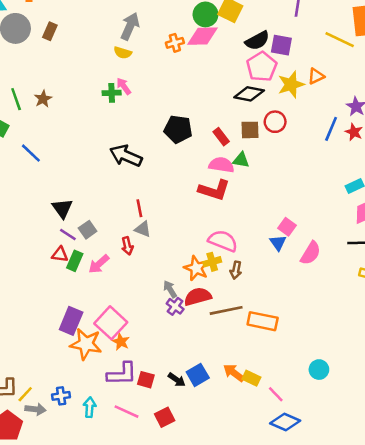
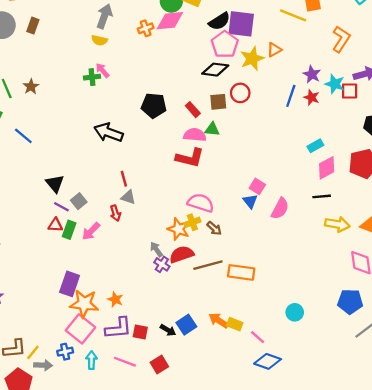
purple square: (281, 45) -> (241, 24), size x1.4
brown arrow: (236, 270) -> (214, 228), turned -56
pink square: (111, 323) -> (80, 329), moved

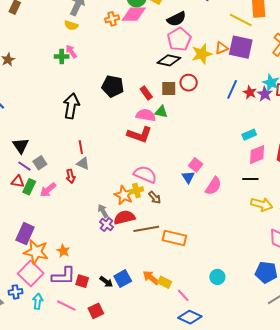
purple square: (241, 24) -> (241, 47), moved
purple star: (312, 74) -> (265, 94), moved
black arrow: (108, 133) -> (71, 106), turned 75

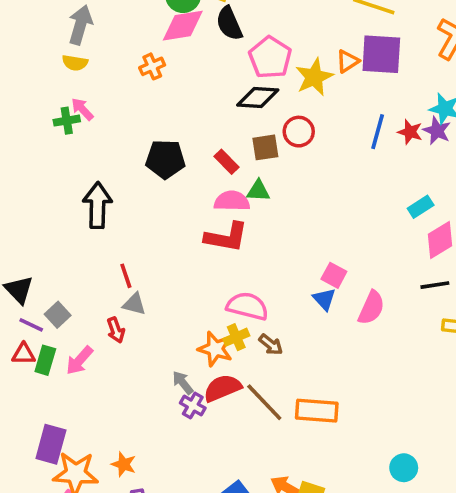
orange cross: (112, 19) -> (152, 66), moved
black semicircle: (176, 19) -> (229, 23), moved, turned 102
brown line: (146, 229) -> (264, 402), turned 65

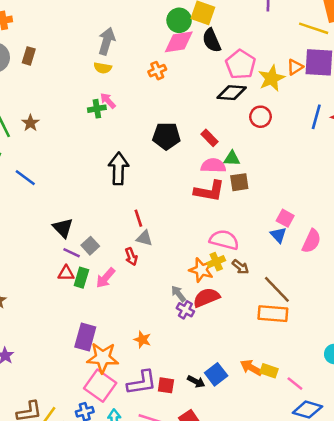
brown square: (265, 147) -> (239, 182), moved
brown line: (264, 402) -> (277, 289), moved
orange star: (124, 464) -> (142, 340), moved

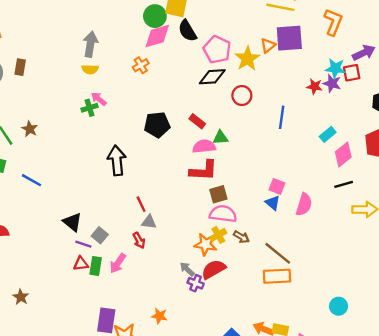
blue line: (316, 117) -> (282, 117), moved
brown square: (239, 182) -> (218, 194), moved

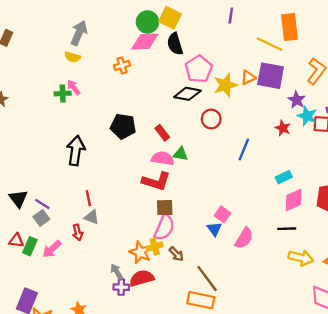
purple star: (332, 83) -> (297, 100), moved
pink semicircle: (223, 214) -> (164, 227), turned 92
purple line: (83, 244) -> (42, 204), moved
purple cross: (196, 283) -> (121, 287), turned -35

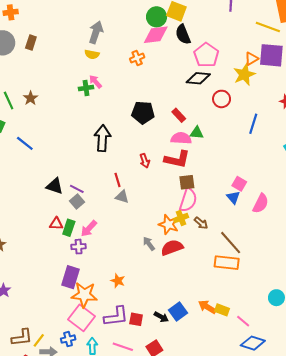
yellow star: (225, 85) -> (244, 75), moved
black triangle: (18, 199) -> (55, 186), turned -30
red arrow: (78, 232) -> (145, 161), moved
purple cross: (121, 287) -> (79, 247), moved

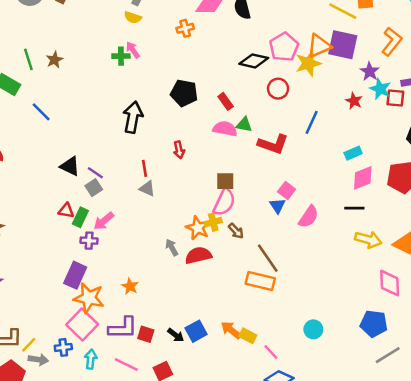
pink pentagon: (206, 55) -> (284, 47), moved
orange triangle: (251, 59) -> (319, 46), size x1.5
red L-shape: (177, 159) -> (273, 144), moved

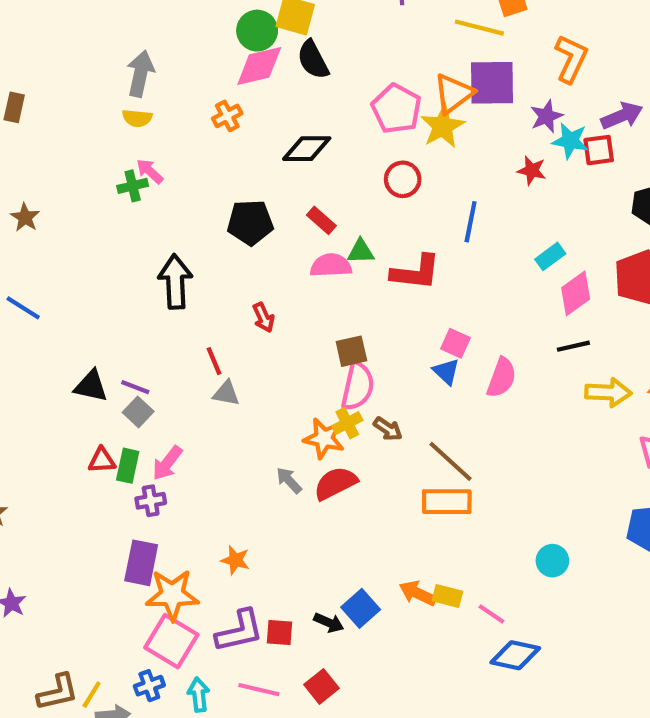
black diamond: (254, 61) -> (307, 149), moved
purple star: (370, 71) -> (546, 116), turned 30

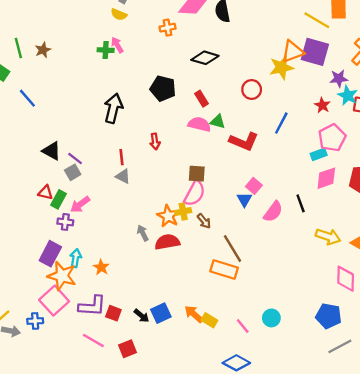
pink pentagon: (396, 109) -> (332, 138), moved
black line: (573, 346) -> (301, 203), moved, turned 66
pink line: (491, 614) -> (243, 326), moved
cyan arrow: (199, 695) -> (76, 258), moved

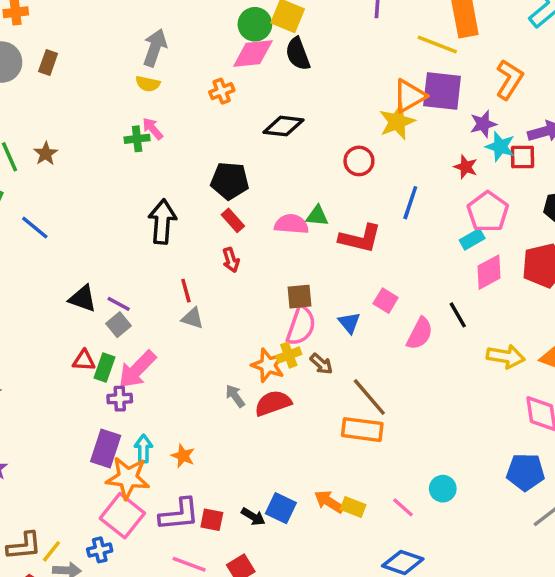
red rectangle: (201, 99) -> (233, 220), moved
blue triangle: (244, 200) -> (349, 323), moved
pink arrow: (80, 204) -> (137, 369), size x1.4
blue square: (161, 313) -> (281, 508), turned -30

